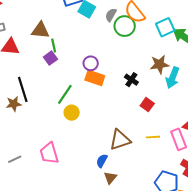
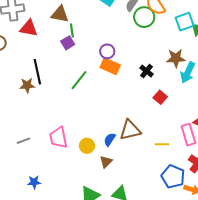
yellow circle: (72, 113) -> (87, 146), moved
yellow line: (153, 137) -> (162, 144), moved
blue semicircle: (102, 161) -> (110, 139), moved
brown triangle: (110, 178) -> (106, 162), moved

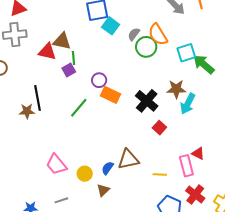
red triangle: (29, 28) -> (47, 52), moved
purple circle: (107, 51) -> (99, 80), moved
black cross: (147, 71) -> (147, 101), size x1.6
pink trapezoid: (58, 138) -> (56, 164), turned -30
gray line: (24, 141) -> (61, 200), moved

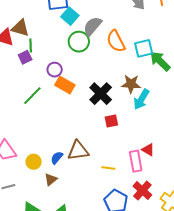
gray semicircle: (134, 34) -> (92, 26), size x1.5
orange semicircle: (158, 35) -> (116, 41), moved
green circle: (146, 47) -> (79, 42), moved
red square: (159, 128) -> (111, 121), turned 32

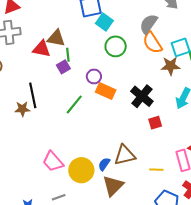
gray semicircle: (92, 26) -> (149, 24), moved
brown star: (131, 84) -> (171, 66), moved
yellow circle: (34, 162) -> (81, 170), size x1.6
brown triangle: (51, 179) -> (113, 186), moved, size x1.6

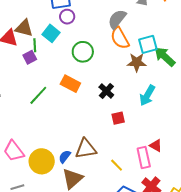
cyan square: (104, 22) -> (51, 33), moved
green circle: (116, 46) -> (83, 52), moved
purple circle: (94, 76) -> (67, 17), moved
black cross: (142, 96) -> (106, 91), size x0.7
yellow line: (156, 170) -> (117, 165), turned 40

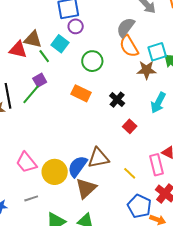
green line: (35, 45) -> (44, 56), turned -32
purple square: (30, 57) -> (40, 80), moved
green line: (38, 95) -> (31, 94), moved
red square: (118, 118) -> (130, 126), turned -32
blue semicircle: (65, 157) -> (78, 166), size x1.6

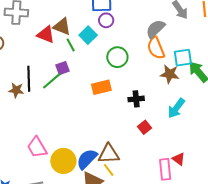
orange rectangle: (81, 93) -> (101, 87), turned -48
black cross: (117, 100) -> (136, 99), turned 35
yellow line: (130, 173) -> (109, 170), moved

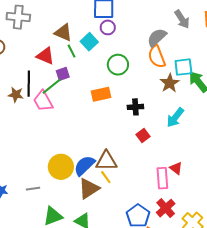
red triangle: (46, 35) -> (45, 56), moved
brown star: (170, 74) -> (170, 83), turned 30
pink trapezoid: (37, 147) -> (43, 101), moved

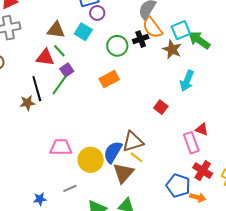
green line: (72, 51) -> (59, 51), moved
pink trapezoid: (43, 101) -> (61, 147), moved, turned 135
black cross: (135, 107) -> (141, 39), moved

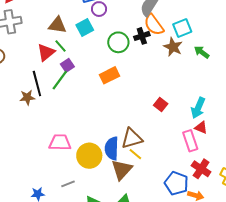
cyan square: (83, 32) -> (85, 27), turned 30
green arrow: (199, 40) -> (202, 52), moved, size x0.7
red triangle: (45, 57) -> (46, 52), turned -48
cyan arrow: (187, 81) -> (198, 108), moved
blue semicircle: (113, 152) -> (112, 148), turned -30

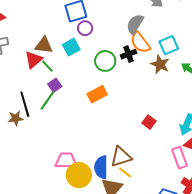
red triangle: (46, 52) -> (34, 60), moved
pink trapezoid: (60, 142) -> (66, 160), moved

